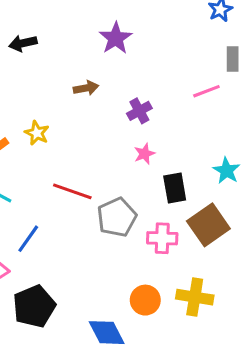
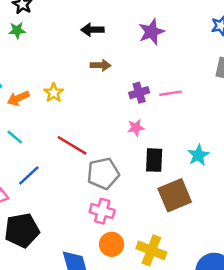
purple star: (116, 38) -> (151, 32), moved
black arrow: (23, 43) -> (92, 30), moved
pink line: (206, 91) -> (170, 93), moved
pink cross: (162, 238) -> (102, 211), moved

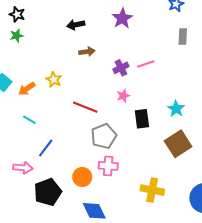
red line: (72, 145) -> (85, 107), moved
brown square: (175, 195) -> (178, 144), moved
orange circle: (112, 244) -> (82, 177), moved

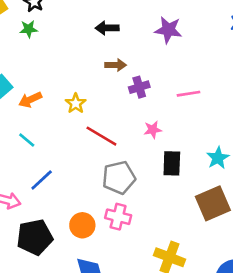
purple star: (122, 18) -> (168, 30), turned 30
purple cross: (121, 68) -> (139, 87), moved
yellow star: (54, 80) -> (76, 103), moved

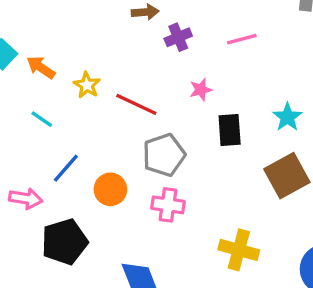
orange arrow: (30, 100) -> (41, 67), turned 65
yellow star: (76, 103) -> (87, 85), moved
orange circle: (82, 225) -> (110, 189), moved

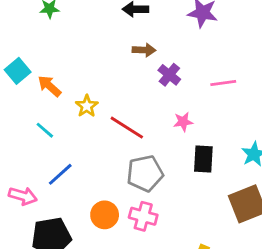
purple cross: (178, 37) -> (169, 75), turned -35
orange circle: (110, 189) -> (105, 215), moved

